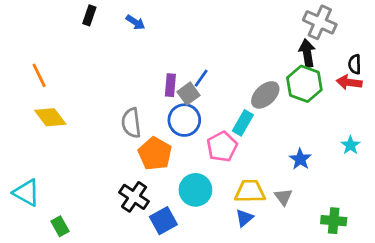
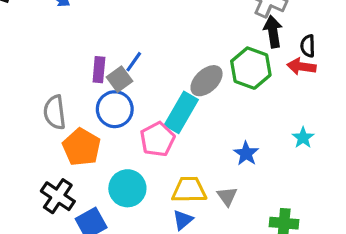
black arrow: (307, 53) -> (273, 32), moved
cyan rectangle: (243, 123) -> (181, 112), size x1.4

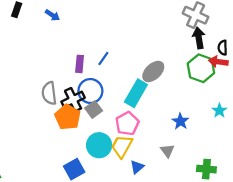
green hexagon: (251, 68) -> (201, 68), moved
gray square: (120, 79) -> (94, 109), moved
pink pentagon: (157, 139) -> (127, 124), moved
yellow trapezoid: (189, 190) -> (122, 146), moved, turned -60
black cross: (58, 196) -> (73, 100), moved, turned 30

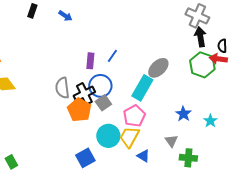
cyan star: (219, 111) -> (210, 121), moved
blue triangle: (137, 167) -> (143, 156), turned -48
green cross: (206, 169) -> (188, 158), moved

